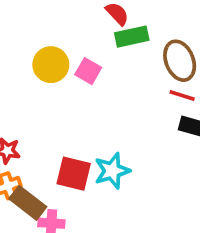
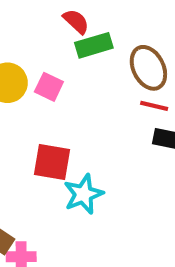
red square: (74, 174) -> (52, 162), moved

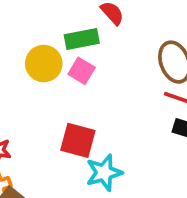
green rectangle: (94, 45) -> (82, 39), moved

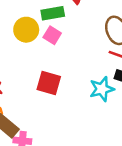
cyan star: (104, 173) -> (102, 89), moved

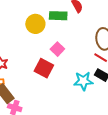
pink square: (52, 35) -> (57, 49), moved

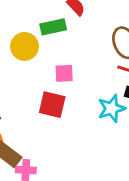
pink square: (57, 49) -> (64, 73), turned -32

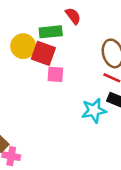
red square: (52, 105) -> (43, 53), moved

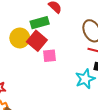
red square: (43, 53) -> (37, 41), turned 30

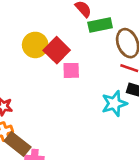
green rectangle: (40, 23) -> (100, 25), moved

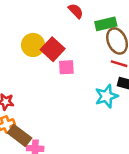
green rectangle: (100, 25) -> (106, 24), moved

